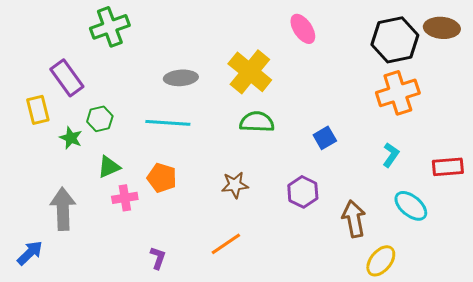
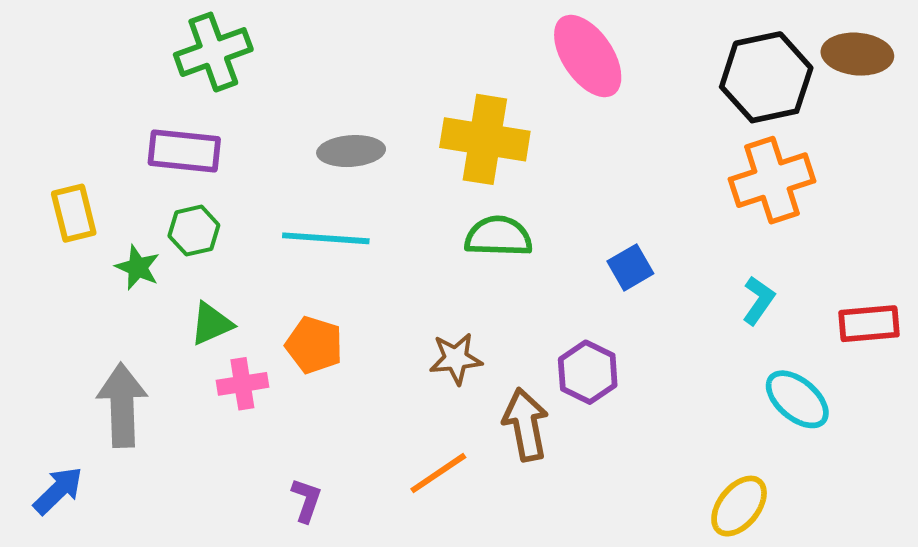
pink ellipse: (303, 29) -> (588, 56), size x1.4
yellow cross: (250, 72) -> (485, 139), turned -30
purple rectangle: (67, 78) -> (184, 151), moved, turned -48
brown arrow: (354, 219) -> (526, 425), moved

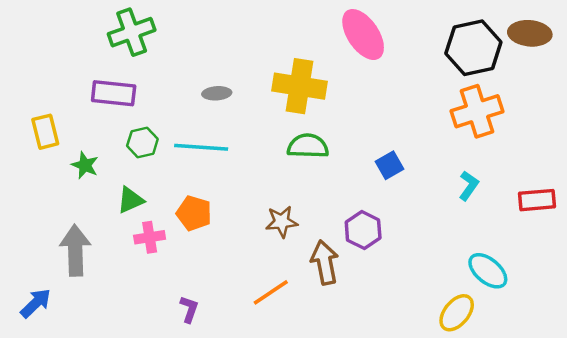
gray ellipse: (351, 151) -> (217, 93), size x0.7
green hexagon: (194, 231) -> (142, 142), moved
cyan ellipse: (797, 399) -> (488, 271), moved

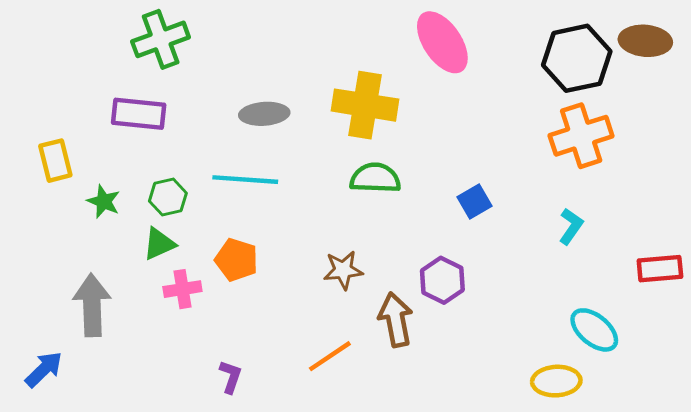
gray ellipse: (217, 93) -> (264, 114), size x1.4
green hexagon: (142, 142) -> (168, 197), moved
red rectangle: (537, 200) -> (660, 269), moved
yellow ellipse: (457, 313) -> (556, 381), turned 48

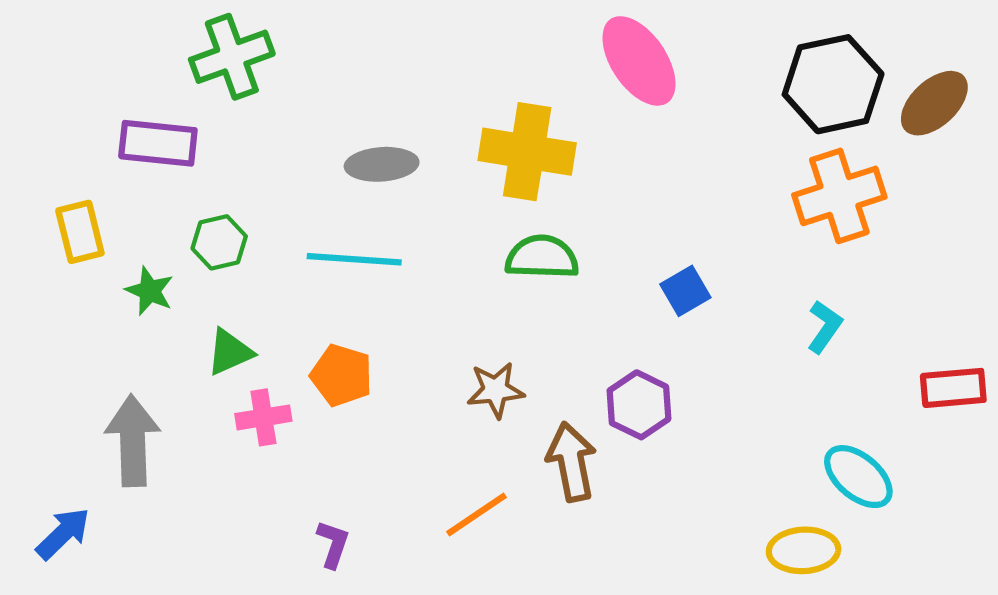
brown ellipse: (645, 41) -> (934, 103), moved, turned -48
purple rectangle: (139, 114) -> (158, 143), moved
green hexagon: (168, 197) -> (219, 242), moved

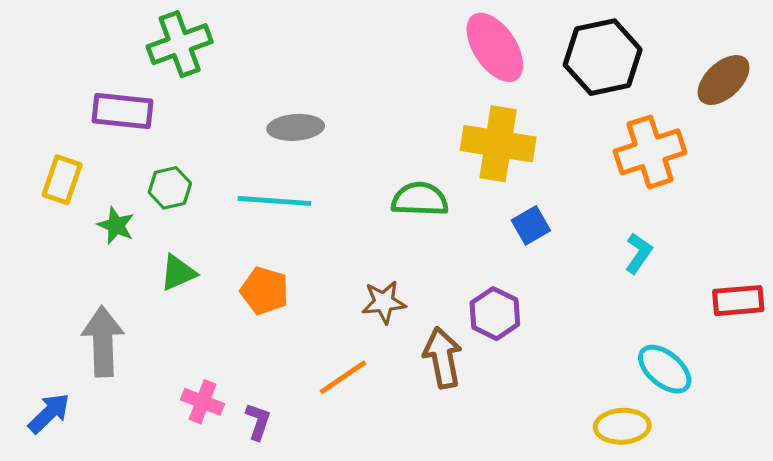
black hexagon: (833, 84) -> (603, 57), moved
yellow cross: (527, 152) -> (498, 144), moved
yellow rectangle: (80, 232) -> (62, 180), turned 33
pink cross: (263, 417) -> (203, 402), moved, turned 30
orange line: (477, 515) -> (343, 377), moved

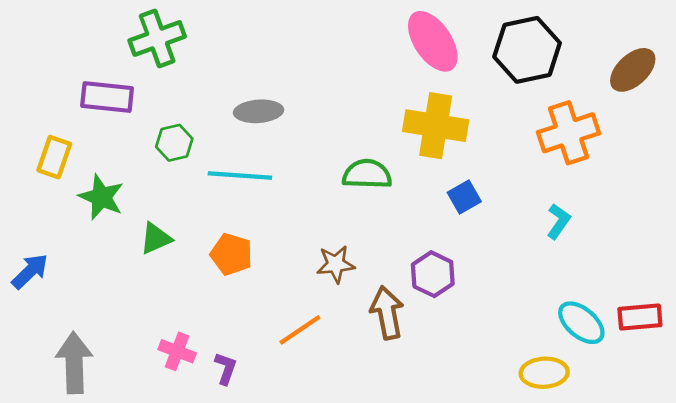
green hexagon: (170, 188) -> (174, 143), moved
green star: (116, 225) -> (101, 197), size x1.4
red rectangle: (738, 301) -> (640, 317), moved
gray arrow: (103, 341) -> (74, 363), moved
blue arrow: (49, 413) -> (30, 271), moved

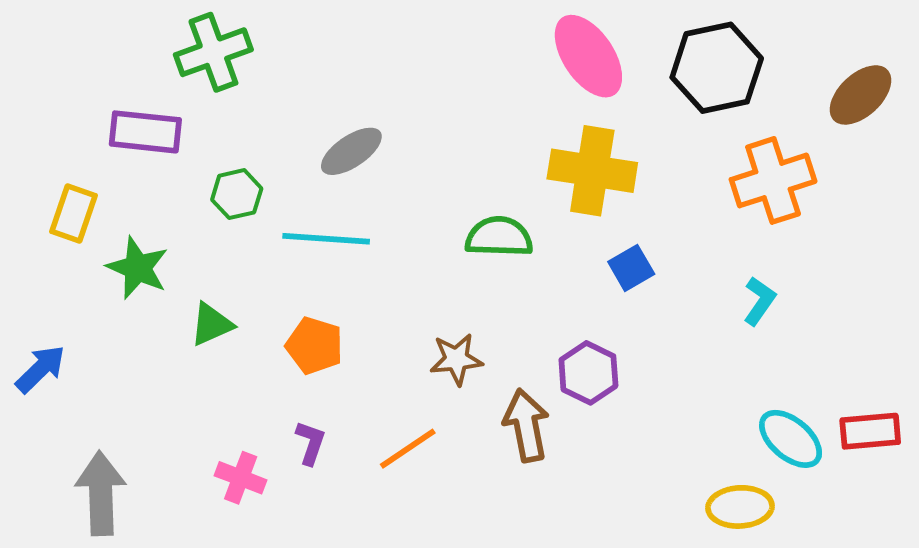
gray ellipse: (259, 111) -> (351, 151), turned -30
purple L-shape: (226, 368) -> (311, 443), moved

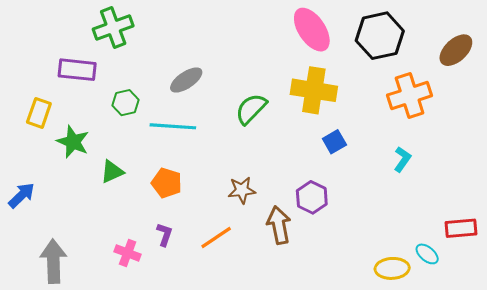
green semicircle: (499, 237) -> (251, 109), moved, turned -48
cyan ellipse: (791, 439) -> (427, 254), moved, size x0.7

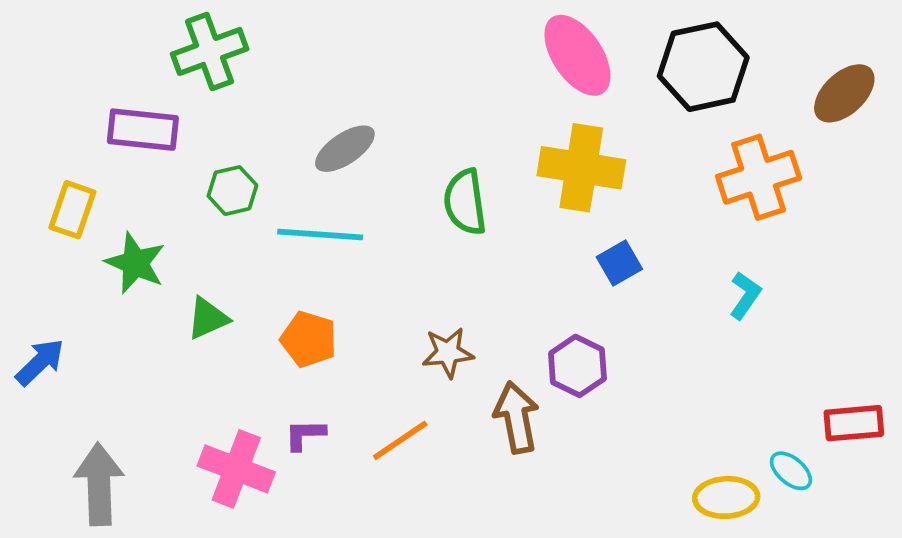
green semicircle: (251, 109) -> (465, 202), turned -52
purple L-shape: (165, 234) -> (305, 435), turned -110
pink cross: (128, 253) -> (236, 469), size x1.5

